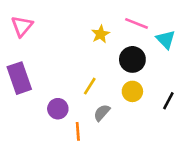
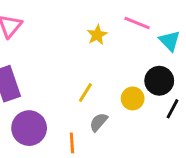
black circle: (132, 59) -> (159, 81), moved
purple circle: (58, 109) -> (29, 128), moved, size x1.5

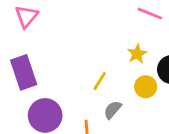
yellow star: (97, 35) -> (137, 54), moved

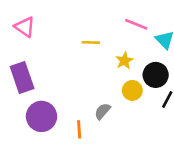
pink triangle: (26, 16) -> (25, 27), turned -35
yellow line: (100, 81) -> (91, 42), moved, turned 60

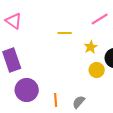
pink line: (136, 24) -> (100, 19), turned -54
gray semicircle: (102, 111) -> (79, 102), moved

